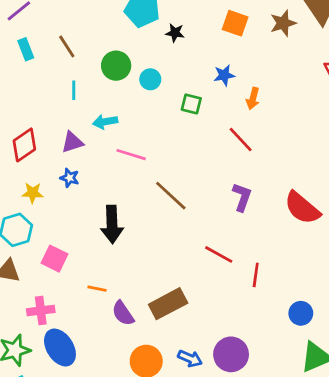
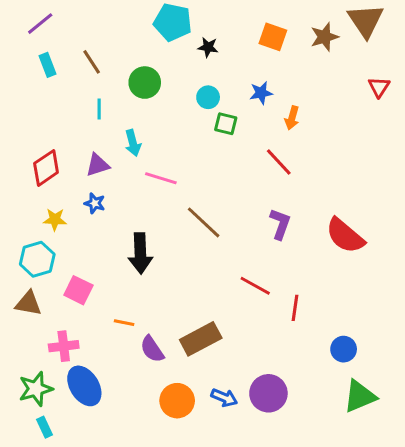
cyan circle: (150, 79) -> (208, 97), moved
cyan arrow: (105, 122) -> (133, 143), turned -95

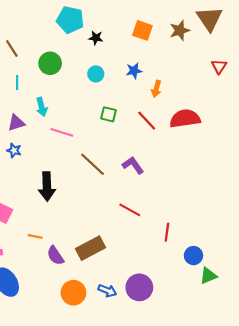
green square: (226, 124) -> (109, 114), moved
purple L-shape: (280, 224) -> (133, 165), moved, turned -55
red semicircle: (345, 236) -> (185, 119), moved, turned 132
red line: (295, 308) -> (167, 232), moved
green triangle: (360, 396) -> (208, 276), moved, size x0.7

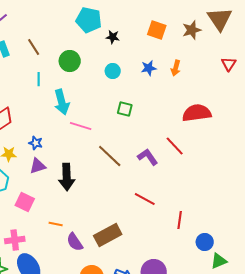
orange arrow: (156, 89) -> (176, 68), moved
cyan arrow: (42, 107) -> (62, 102), size x1.4
red line: (147, 121) -> (175, 146), moved
purple triangle: (16, 123) -> (38, 166), moved

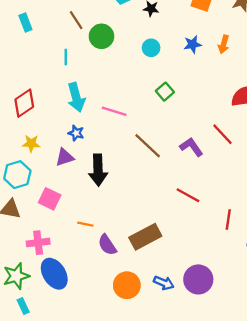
brown line: (34, 47) -> (76, 20), moved
cyan arrow: (62, 102) -> (76, 97), moved
green square: (125, 109) -> (165, 92), turned 35
blue star: (36, 143) -> (76, 133), moved

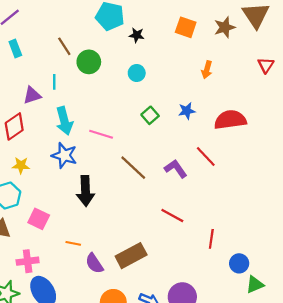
blue star: (193, 44) -> (187, 111), moved
blue star: (76, 133) -> (64, 155), size x1.6
purple triangle: (65, 157) -> (32, 95), moved

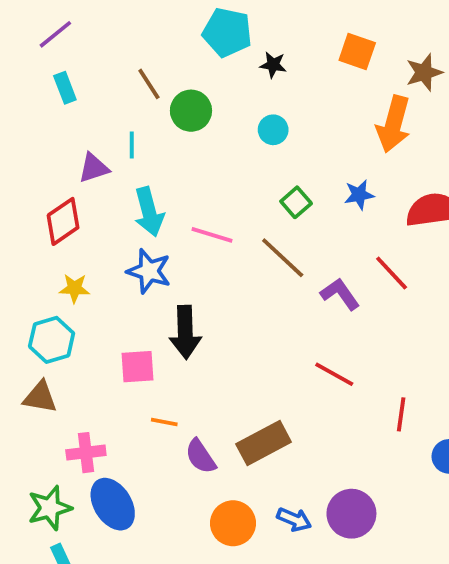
brown star: (225, 27) -> (424, 72), moved
orange arrow: (207, 70) -> (393, 124), size x1.8
brown line: (133, 168) -> (283, 258), moved
pink square: (39, 219) -> (138, 367), moved, turned -30

